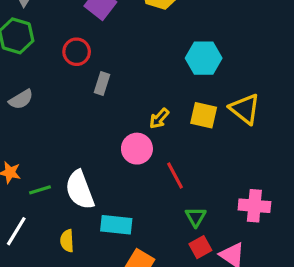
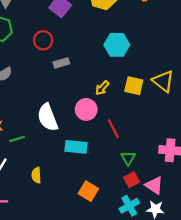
cyan hexagon: (204, 58) -> (117, 45), moved
gray rectangle: (102, 84) -> (61, 63), turned 56
white semicircle: (80, 190) -> (48, 117), moved
cyan rectangle: (116, 225) -> (76, 147), moved

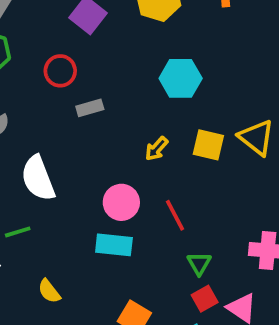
pink circle: (86, 109) -> (121, 202), moved
white semicircle: (48, 117) -> (38, 178), moved
yellow semicircle: (36, 175) -> (49, 291), turned -35

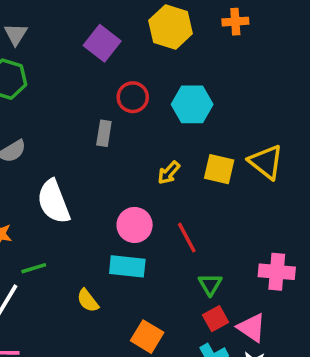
red circle: (60, 71) -> (133, 97), moved
gray rectangle: (90, 108) -> (104, 133), turned -65
green line: (18, 232) -> (34, 268), moved
yellow semicircle: (49, 291) -> (88, 301), moved

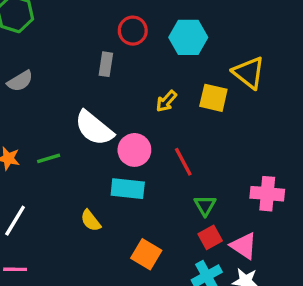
yellow triangle: (266, 162) -> (249, 73), moved
white semicircle: (54, 202) -> (94, 128), moved, turned -30
green line: (34, 268) -> (49, 158), moved

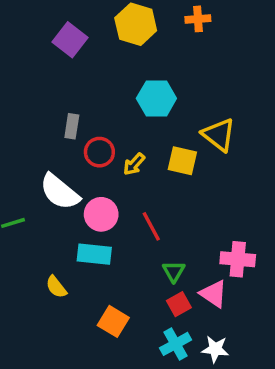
red circle: (133, 31) -> (99, 152), moved
pink triangle: (244, 246) -> (213, 294), moved

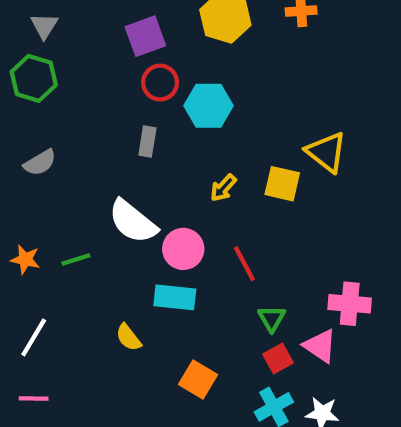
purple square: (70, 40) -> (145, 36), turned 32
cyan hexagon: (156, 98) -> (209, 106), moved
red circle: (99, 152) -> (160, 83), moved

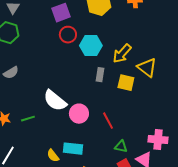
gray rectangle: (147, 142) -> (100, 75), moved
yellow arrow: (223, 188) -> (122, 54), moved, size x1.5
cyan rectangle: (175, 297) -> (73, 149), moved
green triangle: (272, 318) -> (121, 147), turned -48

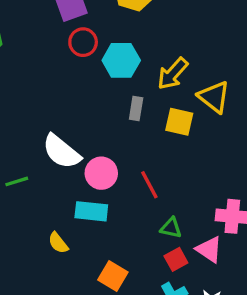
cyan rectangle: (73, 149) -> (91, 211), moved

